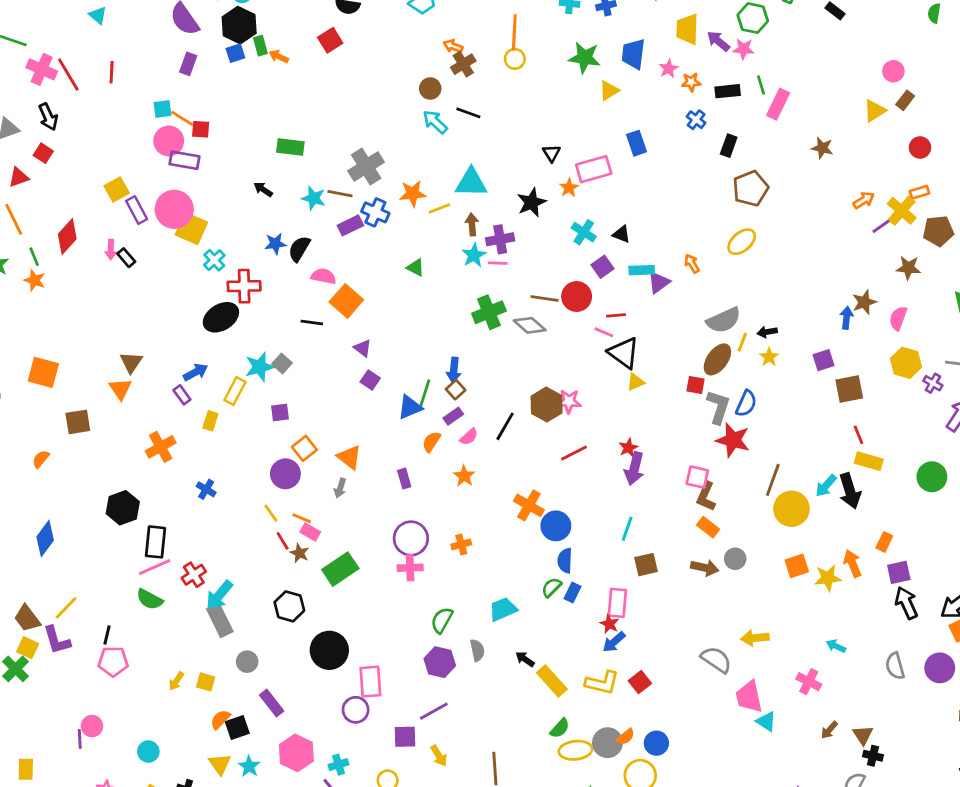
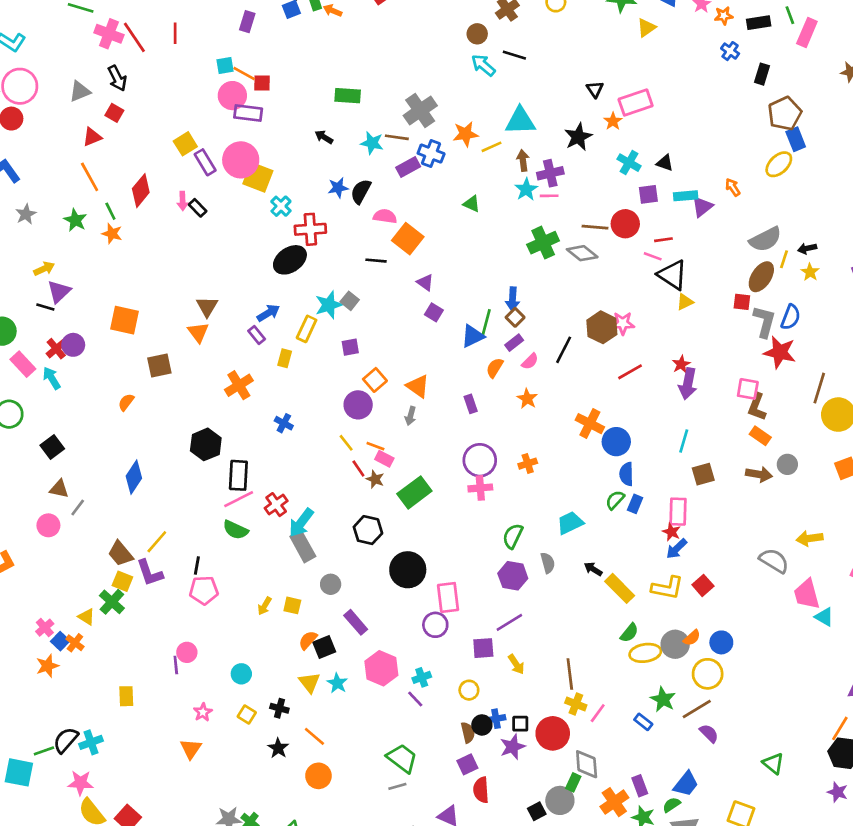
blue rectangle: (636, 143) -> (796, 139), moved
purple square: (603, 267) -> (648, 194), turned 30

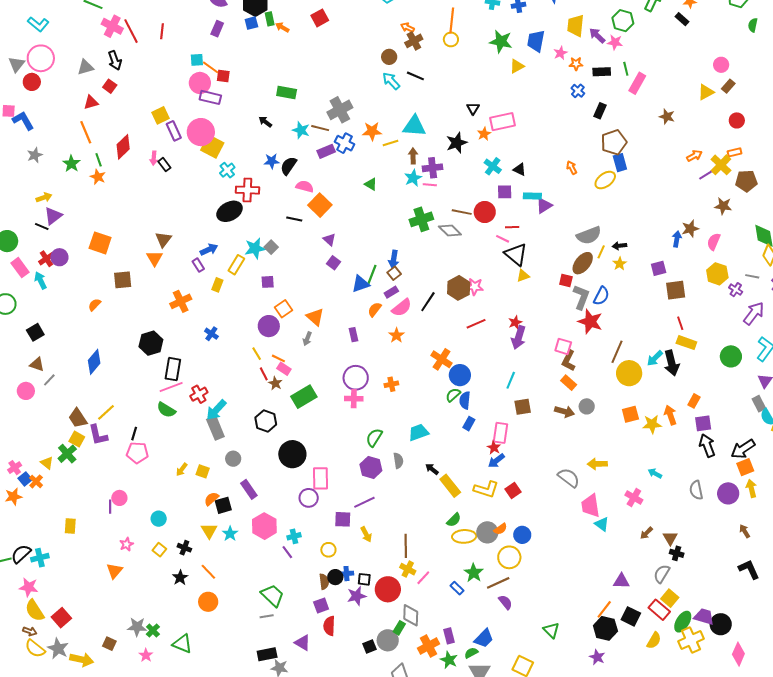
orange arrow: (733, 187) -> (572, 168), moved
pink semicircle: (530, 361) -> (402, 308), size x1.5
green semicircle: (615, 500) -> (453, 395), moved

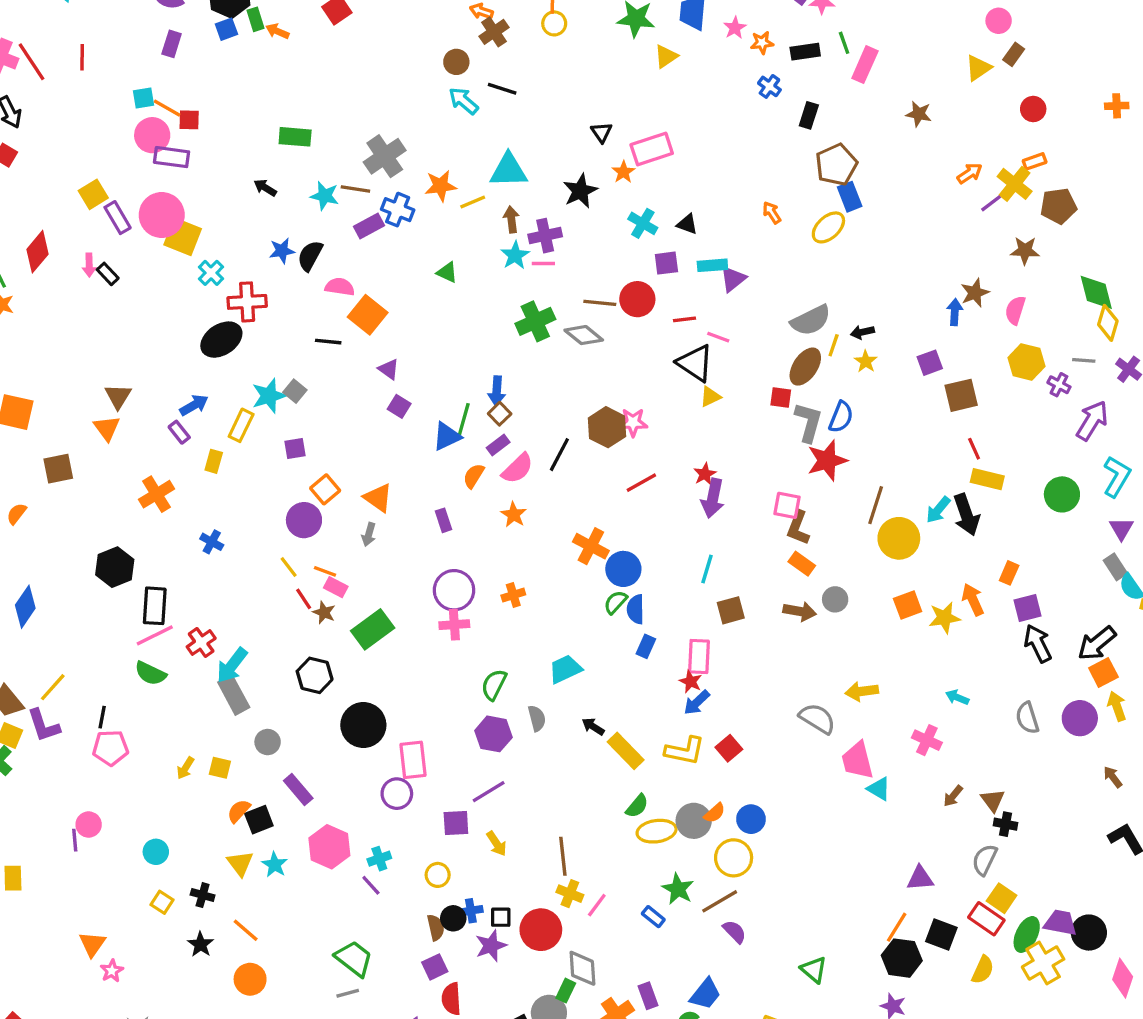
pink line: (503, 239) -> (718, 337), moved
red star: (590, 322) -> (827, 460), turned -30
pink star: (127, 544) -> (112, 971), moved

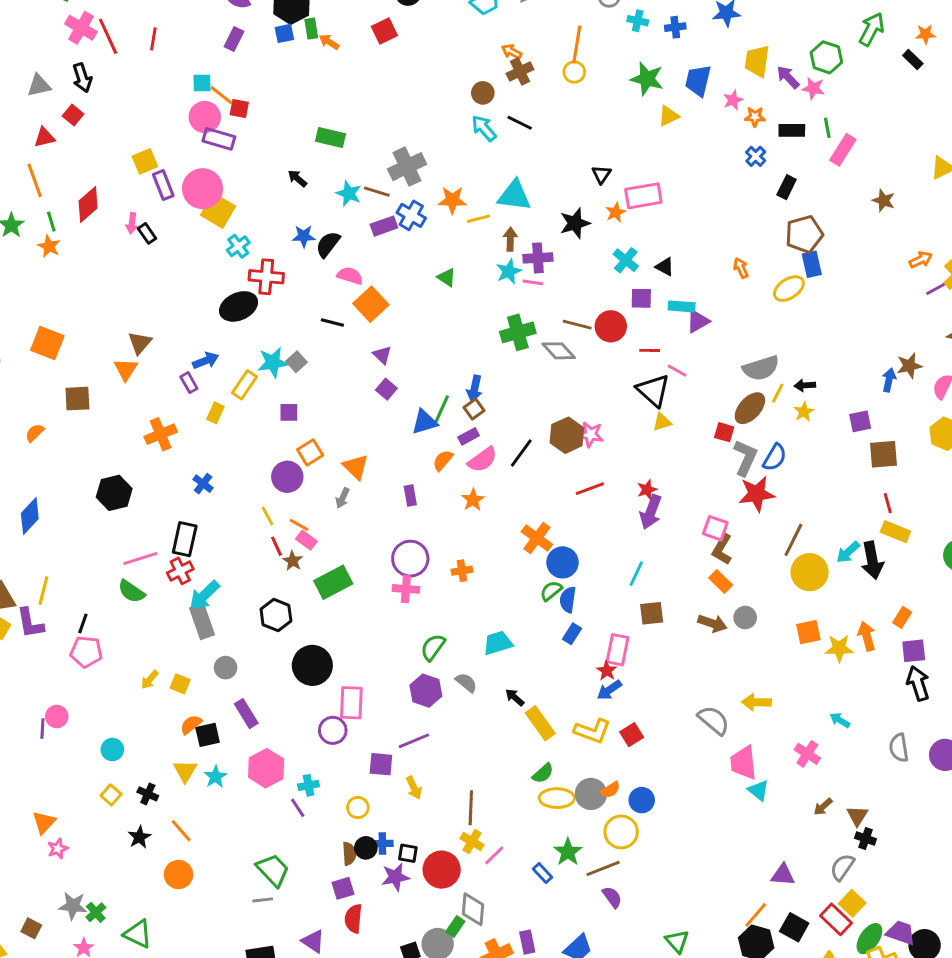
black rectangle: (155, 606) -> (185, 539), moved
yellow line: (53, 687) -> (43, 591), turned -36
gray semicircle: (537, 718) -> (466, 683), turned -45

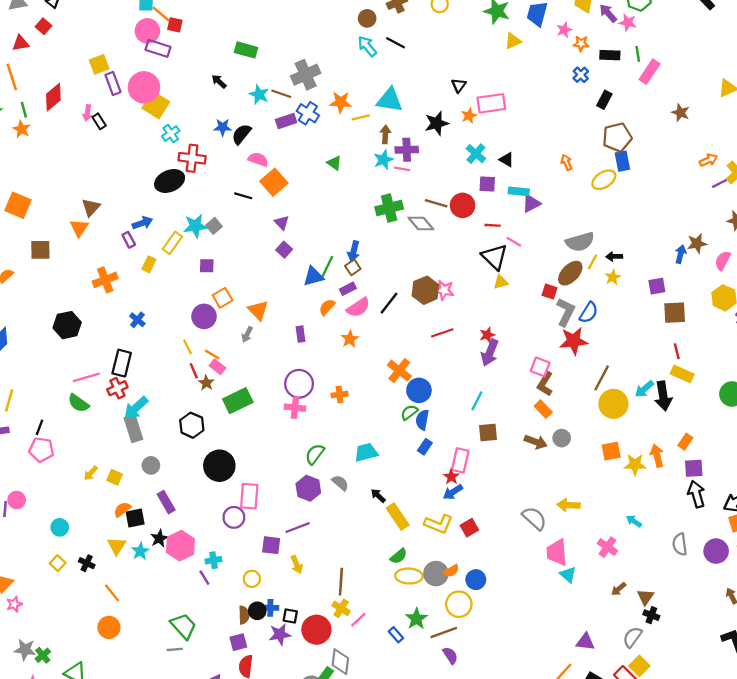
black star: (139, 837) -> (159, 538), moved

